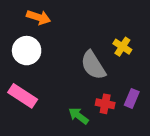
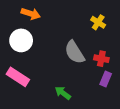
yellow cross: (122, 47) -> (98, 22), moved
red cross: (105, 104) -> (101, 59), moved

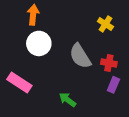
orange arrow: (31, 14) -> (33, 15), turned -102
white circle: (21, 40) -> (39, 43), moved

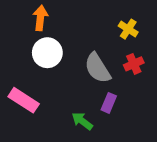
red cross: (109, 63) -> (134, 64), moved, turned -35
purple rectangle: (113, 85) -> (109, 103), moved

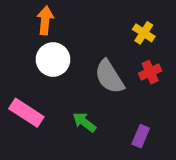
purple rectangle: (109, 103) -> (141, 136), moved
green arrow: (82, 121) -> (84, 122), moved

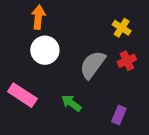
gray semicircle: (109, 77) -> (93, 65), turned 68

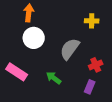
yellow cross: (122, 28) -> (92, 21), turned -32
red cross: (127, 61) -> (96, 65), moved

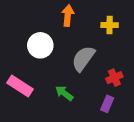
orange arrow: (29, 13) -> (68, 15), moved

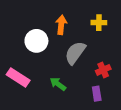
orange arrow: (68, 15) -> (61, 25), moved
purple rectangle: (107, 104) -> (97, 94), turned -32

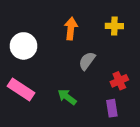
white circle: (36, 41) -> (24, 46), moved
gray semicircle: (75, 53) -> (87, 61), size x0.7

